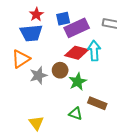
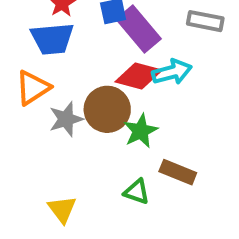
purple rectangle: (77, 28) -> (139, 29), turned 75
cyan arrow: (94, 51) -> (172, 72), turned 78
brown circle: (60, 70) -> (107, 109), size x1.5

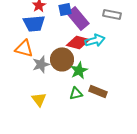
orange triangle: (33, 88) -> (24, 48), turned 48
green triangle: (137, 192) -> (76, 93), moved, turned -32
yellow triangle: (62, 209) -> (39, 99), moved

